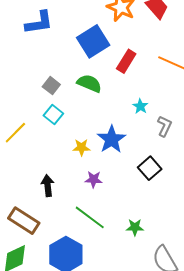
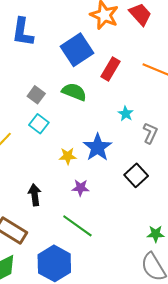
blue L-shape: (39, 23) -> (23, 32), turned 108
green star: (135, 227) -> (156, 234), moved

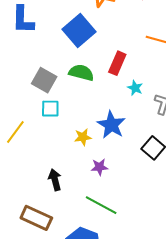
red rectangle: (111, 69) -> (117, 63), moved
gray square: (36, 95) -> (44, 80), size x1.4
cyan square: (39, 124) -> (50, 109), turned -30

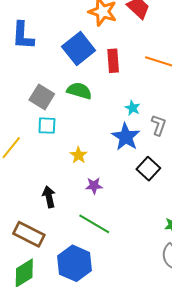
red rectangle: (117, 63) -> (113, 61), moved, turned -30
blue star: (111, 125) -> (126, 137), moved
yellow star: (83, 137) -> (78, 155), turned -30

